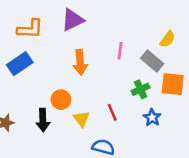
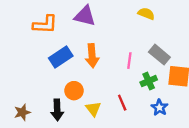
purple triangle: (72, 20) -> (85, 16), turned 40
yellow semicircle: (168, 39) -> (146, 14), moved, turned -105
pink line: (120, 51) -> (129, 61), moved
blue rectangle: (20, 64) -> (61, 57), moved

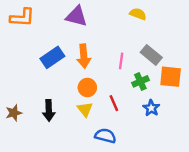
orange L-shape: (45, 24) -> (22, 18), moved
orange circle: (74, 91) -> (87, 88), moved

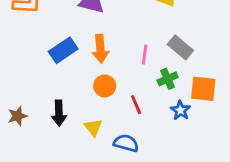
orange square: (171, 77) -> (203, 89), moved
yellow triangle: (85, 109) -> (93, 127), moved

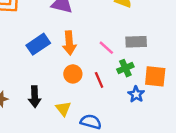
gray rectangle: (180, 47) -> (136, 42), turned -42
pink line: (145, 55) -> (106, 48), turned -56
red line: (136, 105) -> (99, 80), moved

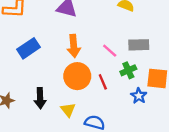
blue rectangle: (38, 44) -> (29, 48), moved
orange circle: (73, 74) -> (77, 76), size x1.5

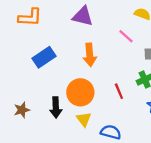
pink line: (110, 51) -> (126, 36), moved
orange circle: (77, 76) -> (80, 92), moved

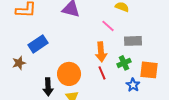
orange arrow: (90, 55) -> (101, 52), moved
brown star: (22, 110) -> (19, 63), moved

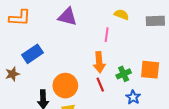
pink line: (108, 26) -> (107, 35), turned 56
gray rectangle: (133, 41) -> (155, 21), moved
orange square: (149, 70) -> (150, 70), moved

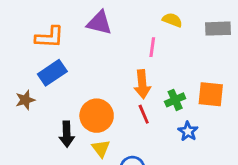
orange L-shape: (20, 18) -> (49, 37), moved

